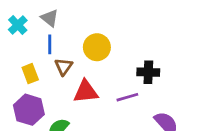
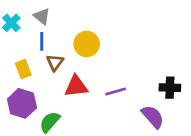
black cross: (148, 72) -> (170, 88), moved

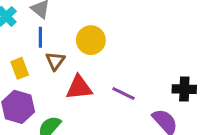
purple line: (116, 92) -> (123, 94), turned 42

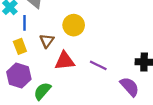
blue line: (40, 37) -> (24, 23), moved

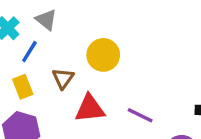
blue line: (24, 23) -> (29, 52), turned 32

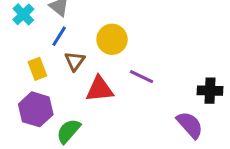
blue line: (29, 52) -> (59, 36), moved
purple line: (140, 115) -> (142, 77), moved

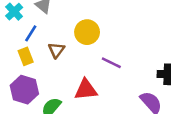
blue line: (59, 36) -> (31, 33), moved
red triangle: (100, 89) -> (86, 90), moved

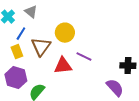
brown triangle: (56, 50) -> (41, 47), size x1.5
red triangle: (86, 90) -> (63, 66), moved

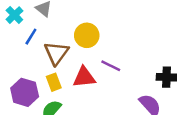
yellow rectangle: (17, 52) -> (54, 82), moved

